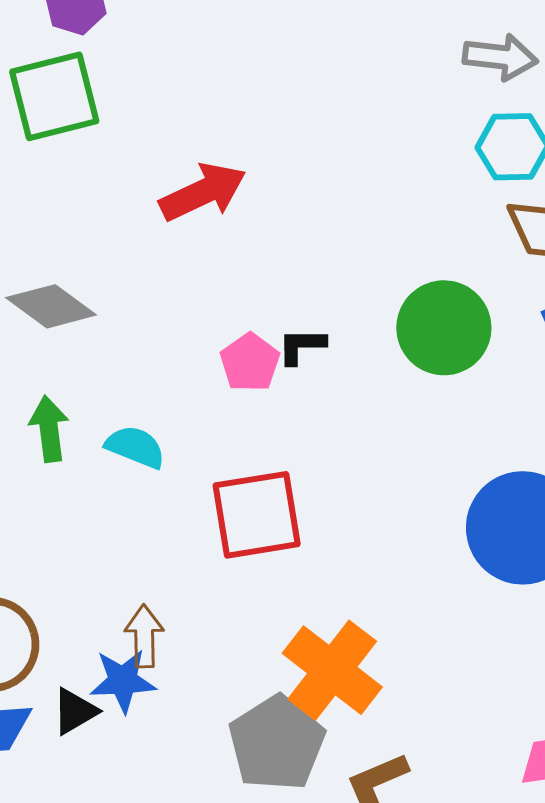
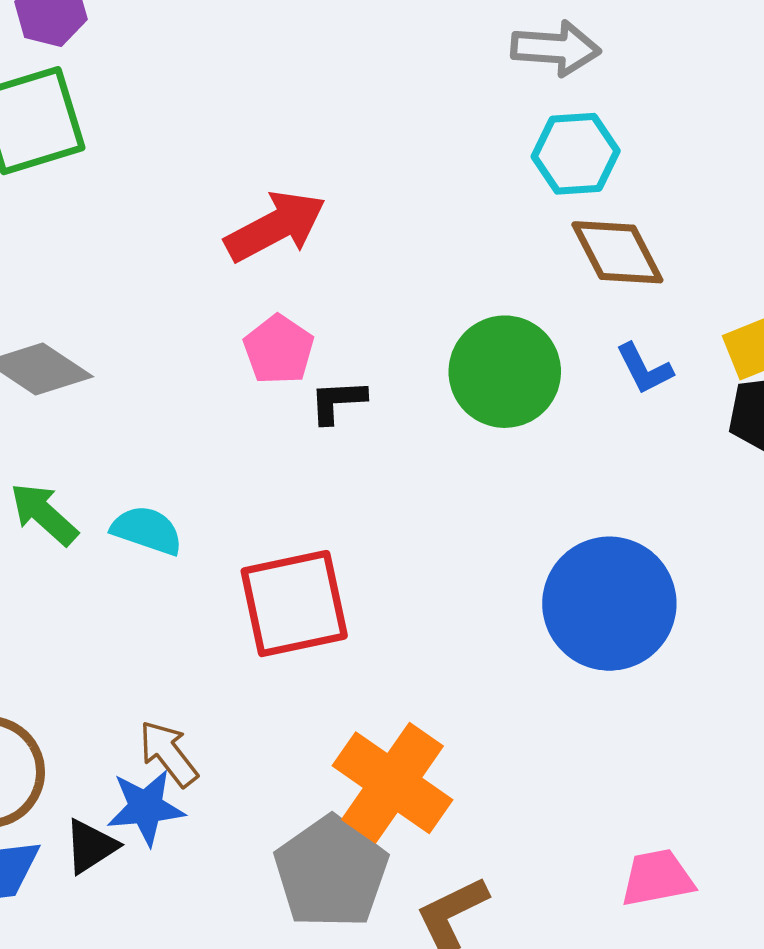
red arrow: (203, 192) -> (275, 226), moved
pink pentagon: (250, 362) -> (279, 350), moved
green arrow: (49, 429) -> (44, 514), turned -38
brown arrow: (144, 636) -> (168, 753), turned -34

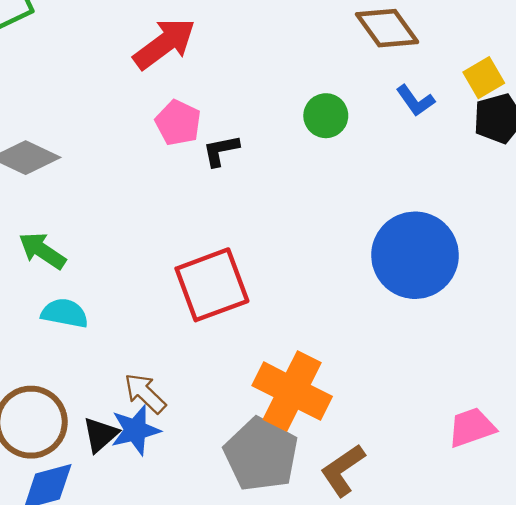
green circle: (505, 372) -> (326, 116), size x0.6
cyan semicircle: (147, 530) -> (65, 313), moved
black triangle: (91, 846) -> (100, 435), moved

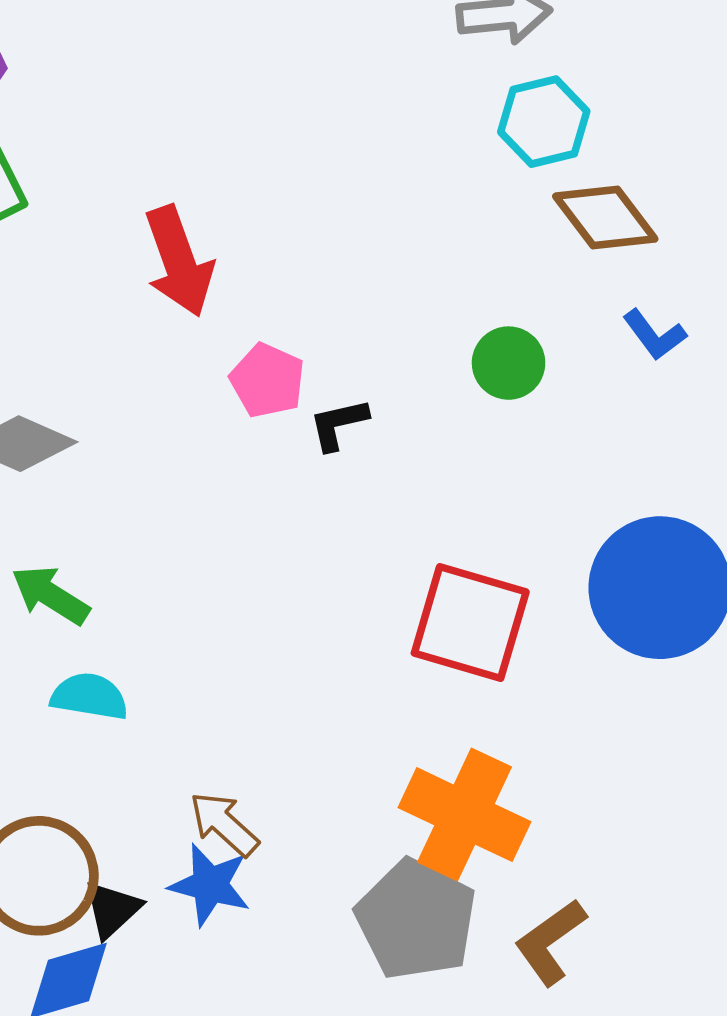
red arrow: (164, 44) -> (179, 261), moved, turned 108
red square: (212, 285) -> (470, 623), moved, turned 38
blue star: (135, 430) -> (210, 885), turned 30
black triangle: (100, 435) -> (112, 909), moved

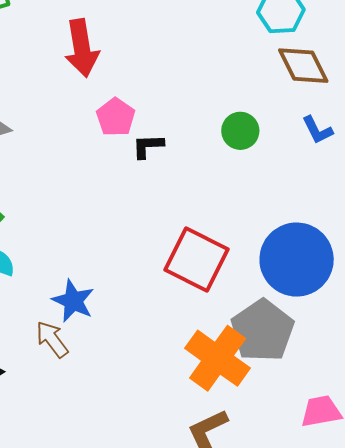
orange cross: (464, 815) -> (218, 358), moved
blue star: (210, 885) -> (73, 301), moved
gray pentagon: (416, 919) -> (262, 331), moved

